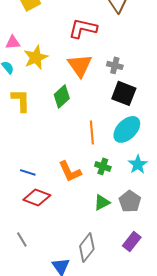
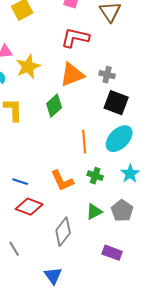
orange triangle: (80, 65) -> (72, 75), turned 44
purple rectangle: (132, 241) -> (112, 253), moved, turned 72
gray diamond: (87, 247) -> (63, 232), moved

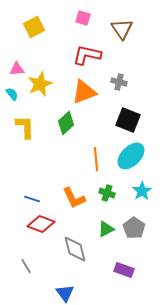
gray cross: (107, 75) -> (119, 82), moved
gray diamond: (63, 232) -> (75, 249), turned -52

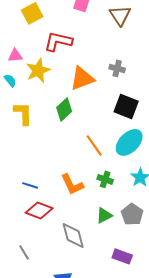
red L-shape: (87, 55) -> (58, 41), moved
orange line: (96, 159) -> (94, 145), turned -30

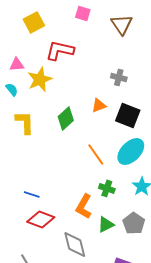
orange triangle: (82, 78) -> (99, 105), moved, size x0.6
orange L-shape: (72, 184) -> (84, 206), moved, turned 55

